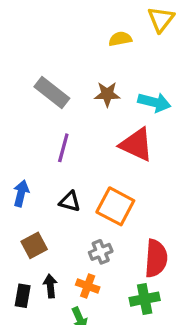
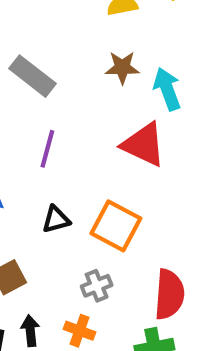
brown star: (107, 94) -> (122, 68), moved
cyan arrow: (154, 102) -> (167, 89), turned -124
black triangle: (70, 201) -> (56, 219), turned -30

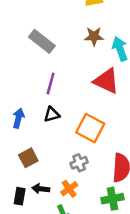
black triangle: (56, 219) -> (52, 114), moved
black arrow: (30, 331) -> (41, 189), turned -77
orange cross: (79, 331) -> (69, 189), turned 35

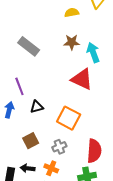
purple line: (51, 83) -> (19, 86), moved, turned -36
brown square: (28, 158) -> (31, 141), moved
orange cross: (69, 189) -> (51, 168), turned -32

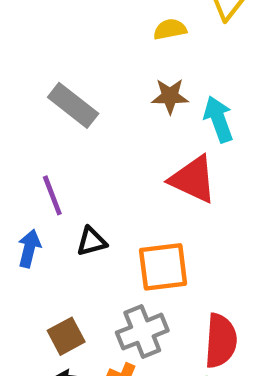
orange square: (69, 118) -> (163, 267), turned -35
brown square: (31, 141) -> (66, 336), moved
gray cross: (59, 147) -> (142, 332), size x1.5

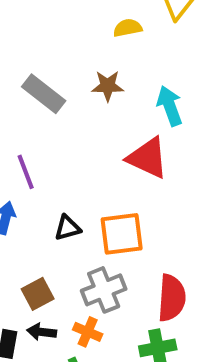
brown star: (170, 96) -> (108, 86), moved
black triangle: (92, 242) -> (68, 228), moved

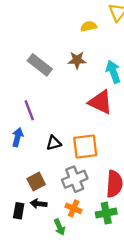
orange cross: (88, 332) -> (74, 208), moved

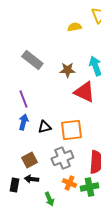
brown star: (77, 60) -> (67, 70), moved
blue arrow: (18, 137) -> (23, 122), moved
orange cross: (74, 208) -> (69, 183), moved

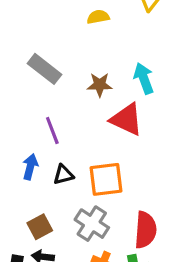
yellow semicircle: (74, 27) -> (98, 17), moved
purple line: (23, 99) -> (52, 130), moved
gray cross: (62, 158) -> (92, 224), turned -35

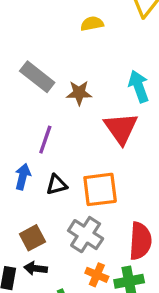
brown star: (100, 85) -> (79, 93), moved
red triangle: (126, 119) -> (121, 128), turned 30
purple line: (52, 130) -> (45, 140), turned 40

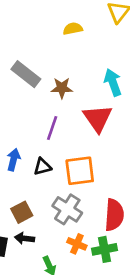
purple line: (45, 140) -> (52, 128), moved

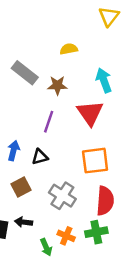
yellow semicircle: (73, 29) -> (69, 49), moved
orange square: (80, 171) -> (95, 161), moved
brown square: (22, 212) -> (21, 187), moved
orange cross: (77, 244) -> (66, 236), moved

